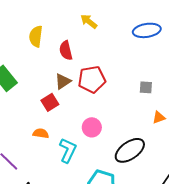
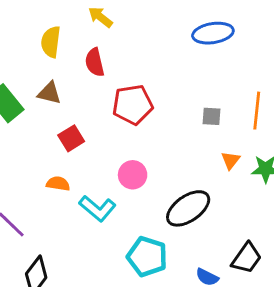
yellow arrow: (89, 21) -> (100, 17), moved
brown triangle: (63, 81) -> (49, 93), moved, turned 48
orange triangle: (159, 117) -> (230, 160), turned -32
cyan L-shape: (68, 150) -> (98, 208), turned 105

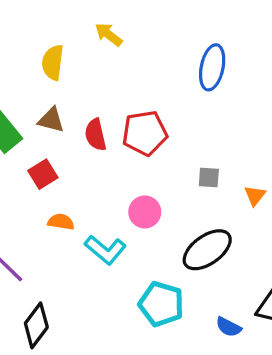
blue ellipse: (213, 33) -> (212, 67), moved, turned -69
red semicircle: (95, 62) -> (95, 135), moved
gray square: (211, 116) -> (209, 177), moved
red square: (71, 138) -> (43, 174), moved

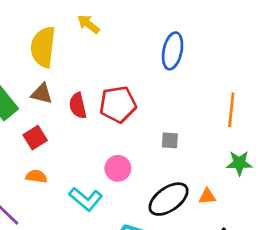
yellow semicircle: (53, 62) -> (43, 47), size x1.4
orange triangle: (255, 196) -> (207, 196), moved, turned 48
orange semicircle: (61, 222) -> (36, 176), moved

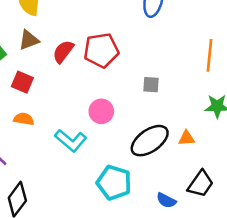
brown triangle: (42, 94) -> (29, 40), turned -35
red semicircle: (78, 106) -> (63, 52), turned 50
red square: (35, 138) -> (22, 82), turned -35

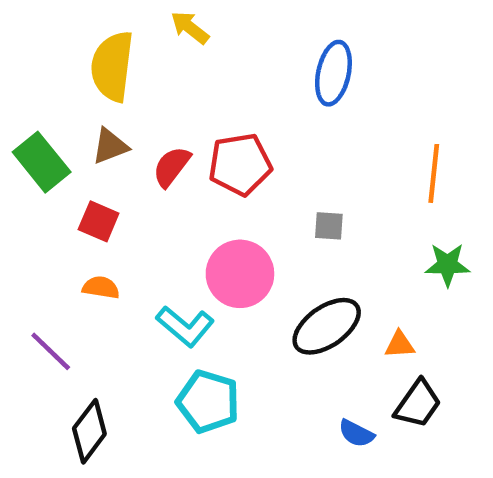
pink circle: (101, 111) -> (240, 274), size x1.5
orange triangle: (187, 138) -> (400, 345), moved
cyan pentagon: (114, 183) -> (208, 402), moved

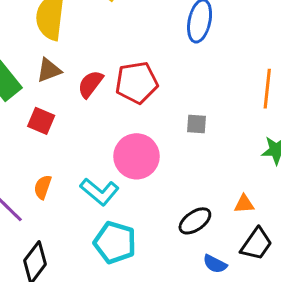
orange semicircle: (101, 288) -> (43, 187), moved, turned -80
black ellipse: (327, 326) -> (195, 221), moved, size x0.7

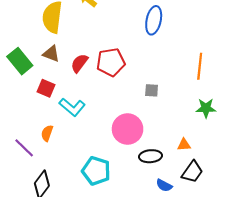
brown triangle: (49, 70) -> (51, 54), turned 42
pink circle: (137, 156) -> (128, 129), moved
cyan L-shape: (100, 192) -> (72, 107), moved
black ellipse: (195, 221) -> (151, 156), turned 30

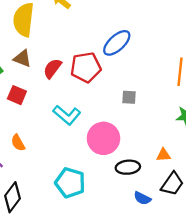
blue ellipse: (154, 20) -> (117, 43), moved, turned 36
cyan L-shape: (72, 107) -> (67, 115), moved
orange semicircle: (47, 133) -> (18, 143), turned -49

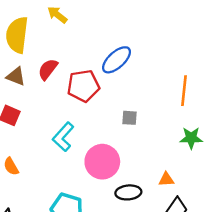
red semicircle: (52, 68) -> (48, 69), moved
cyan L-shape: (67, 115) -> (63, 137), turned 92

